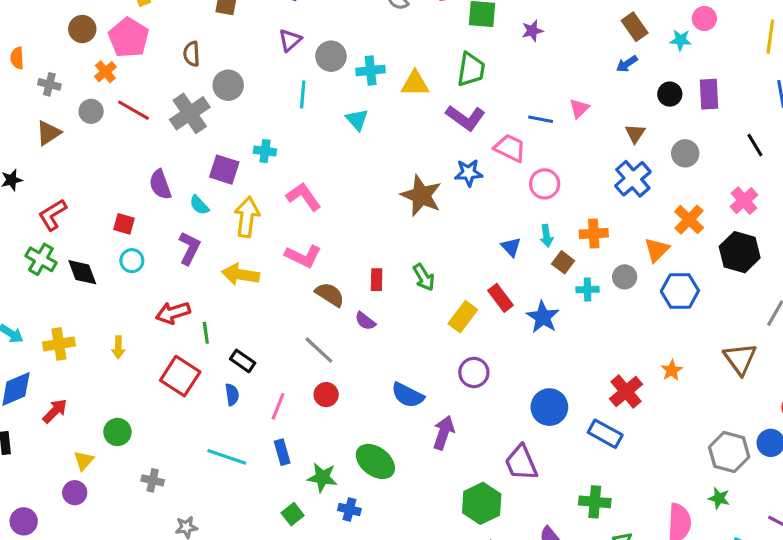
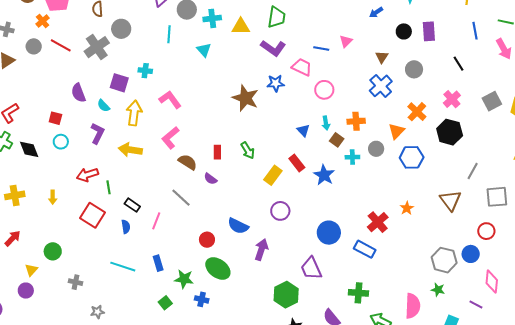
pink L-shape: (303, 256) -> (170, 138), turned 115
red circle: (326, 395) -> (207, 240), moved
pink line: (278, 406) -> (156, 221), moved

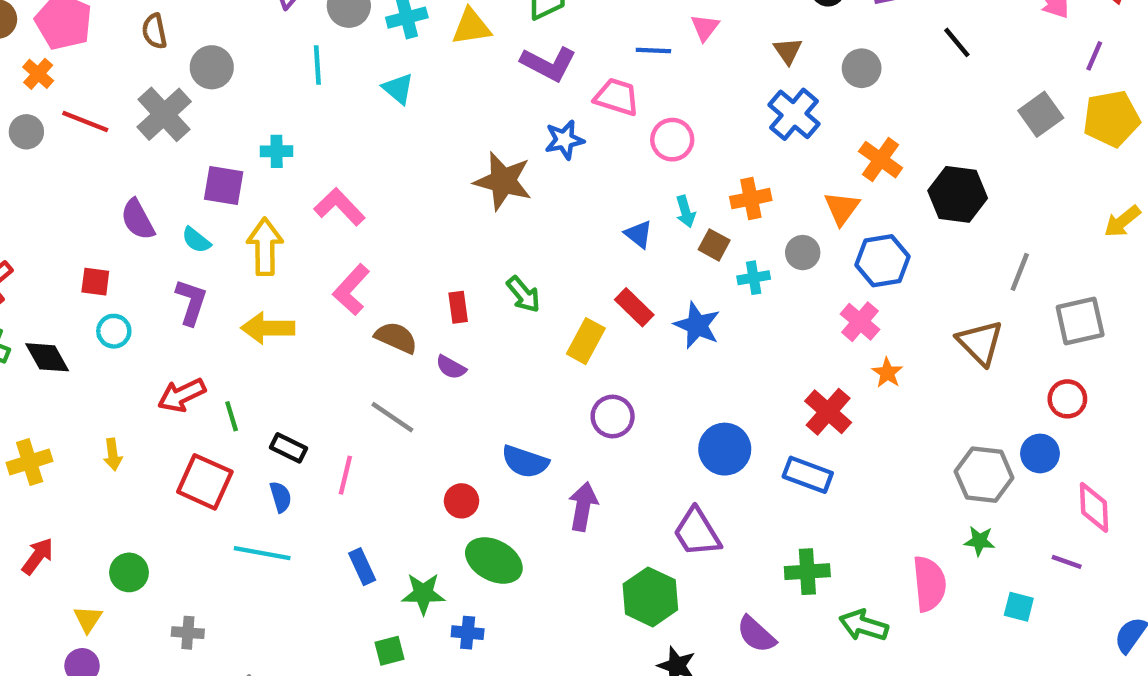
pink cross: (452, 99) -> (860, 322), moved
cyan line: (123, 267) -> (262, 553), moved
green square: (165, 303) -> (389, 651), turned 32

